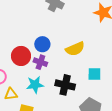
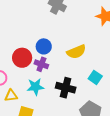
cyan square: (94, 74) -> (95, 77), turned 32

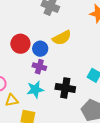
yellow semicircle: (76, 52) -> (62, 38), moved
red circle: (22, 58) -> (20, 44), moved

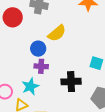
red circle: (20, 44) -> (13, 17), moved
cyan star: (35, 89) -> (30, 86), moved

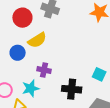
yellow semicircle: (57, 33) -> (37, 40), moved
blue circle: (38, 49) -> (18, 53), moved

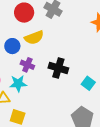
purple cross: (44, 70) -> (27, 65), moved
black cross: (72, 89) -> (58, 68), moved

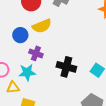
black cross: (58, 68) -> (66, 67), moved

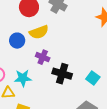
purple cross: (36, 53) -> (43, 57), moved

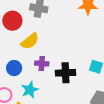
blue circle: (17, 41) -> (14, 68), moved

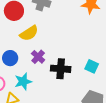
purple cross: (42, 64) -> (38, 57), turned 32

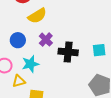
cyan square: (92, 66) -> (99, 50), turned -32

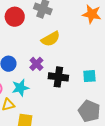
yellow semicircle: (37, 16) -> (51, 39), moved

